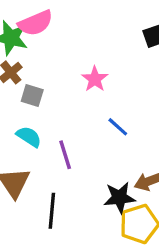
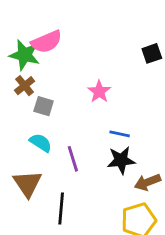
blue line: (118, 127) -> (120, 134), turned -30
black star: (119, 198) -> (121, 160), moved

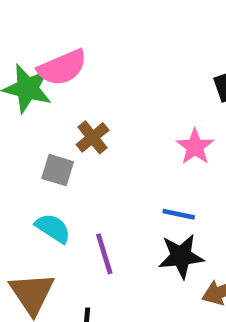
brown cross: (25, 86) -> (93, 137), moved
pink star: (99, 92) -> (195, 147), moved

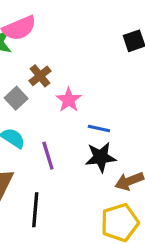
pink star: (195, 147) -> (69, 100), moved
gray square: (58, 170) -> (16, 98), turned 30

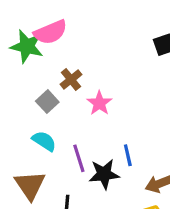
blue line: (99, 129) -> (128, 155), moved, turned 65
black star: (101, 157) -> (104, 174), moved

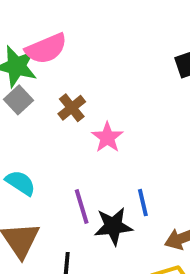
gray square: (47, 102) -> (18, 100), moved
cyan semicircle: (44, 141) -> (20, 183), moved

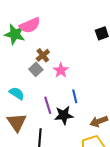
gray square: (18, 100) -> (36, 69), moved
blue line: (143, 203) -> (75, 96), moved

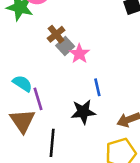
gray square: (36, 69) -> (65, 46), moved
purple line: (48, 105) -> (38, 99), moved

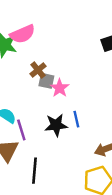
gray square: (65, 46) -> (46, 81), turned -35
black star: (83, 112) -> (56, 125), moved

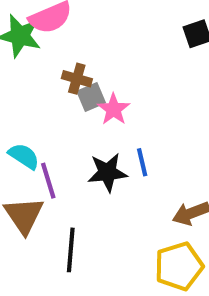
brown cross: (38, 70) -> (77, 79), turned -35
gray square: (46, 81) -> (91, 97), turned -35

